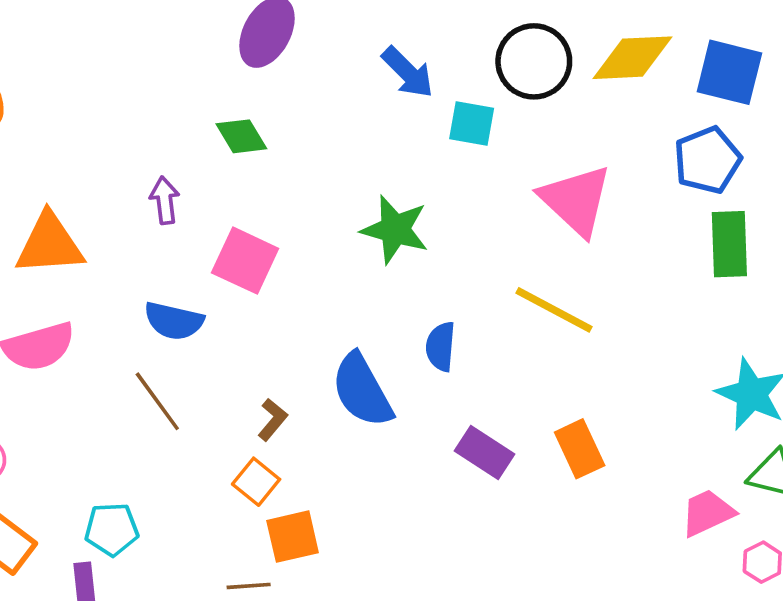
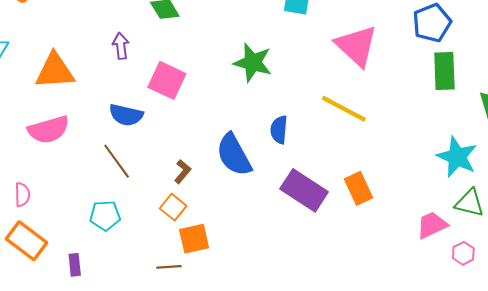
purple rectangle: (484, 452) -> (304, 190), size x1.4
cyan pentagon: (112, 529) -> (105, 216), moved

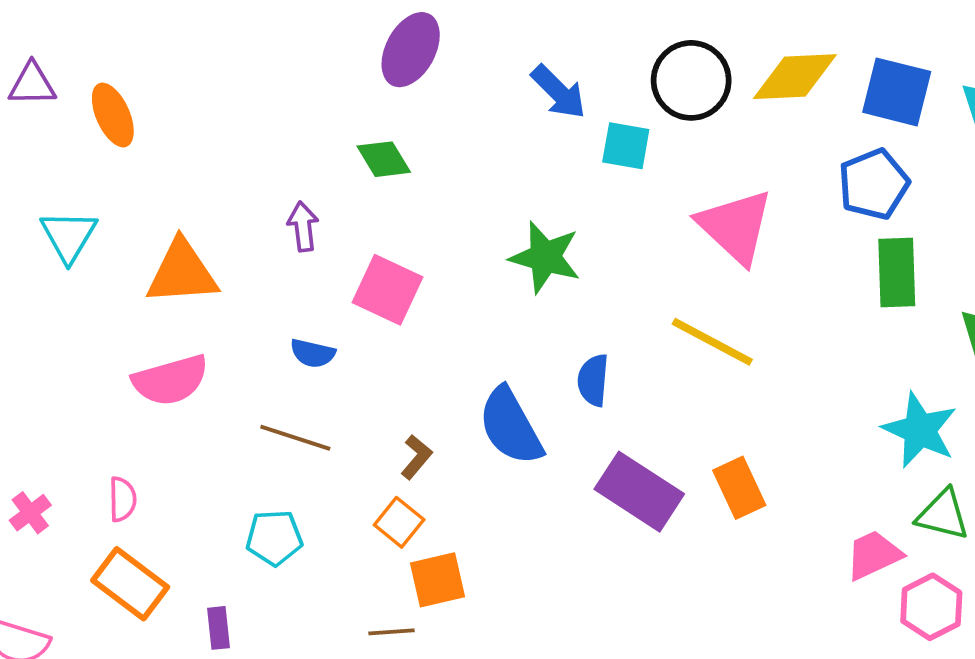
blue semicircle: (126, 115) -> (313, 353), size x0.7
brown line: (117, 161) -> (295, 438), turned -36
pink hexagon: (463, 253) -> (931, 607), size x1.5

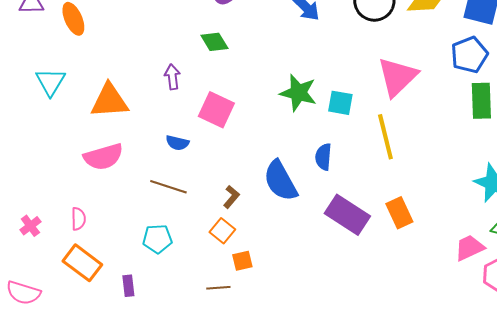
cyan square: (626, 146) -> (340, 103), moved
pink triangle: (735, 226) -> (397, 77), turned 33
yellow line: (712, 342) -> (385, 137), turned 48
orange square: (438, 580) -> (242, 261), size x0.7

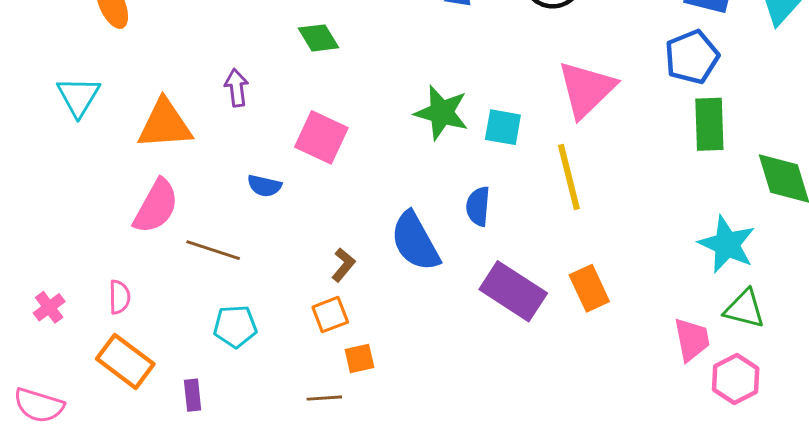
purple arrow: (172, 77) -> (237, 88), moved
pink semicircle: (103, 157) -> (156, 206), turned -45
brown line: (168, 187) -> (213, 250), moved
orange square: (222, 231) -> (330, 315), turned 30
pink trapezoid: (469, 248) -> (692, 339), turned 104

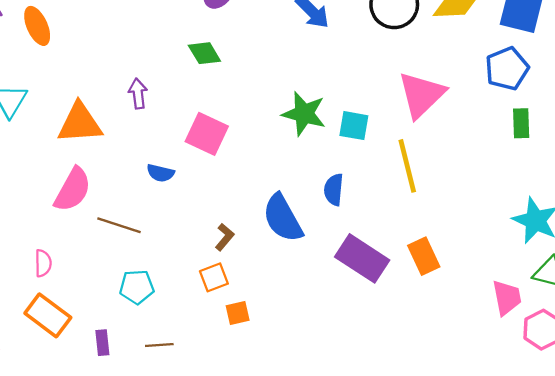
green rectangle: (709, 124) -> (521, 123), size x0.7
brown line: (324, 398) -> (159, 345), moved

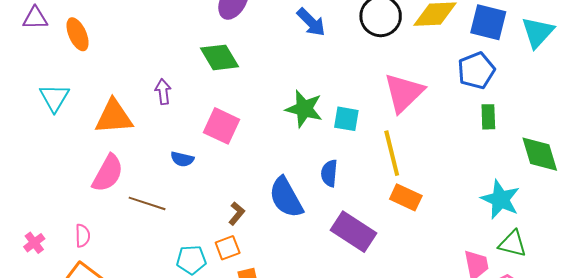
green diamond: (204, 53) -> (220, 57), size x1.4
orange rectangle: (424, 256) -> (406, 197), moved, turned -40
cyan pentagon: (137, 287) -> (191, 260), moved

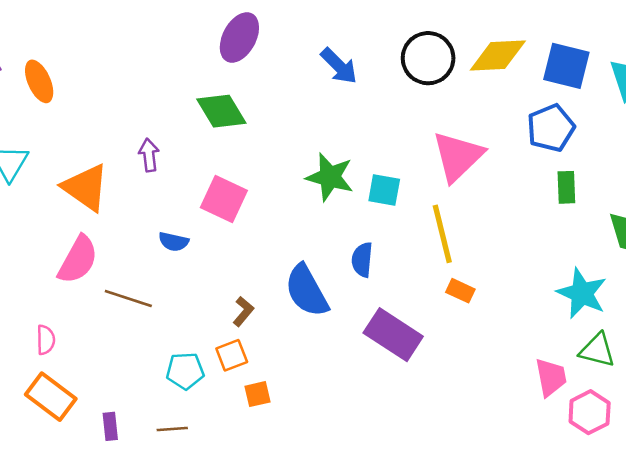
orange triangle: (114, 117) -> (86, 187), turned 39
orange rectangle: (406, 197) -> (460, 291), size x0.7

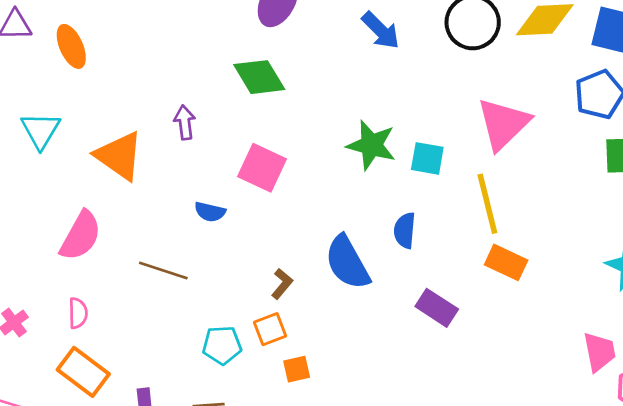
pink semicircle: (78, 260) -> (81, 236), moved
orange rectangle: (460, 291) -> (506, 262), size x1.4
purple rectangle: (393, 335) -> (437, 308), size x0.7

